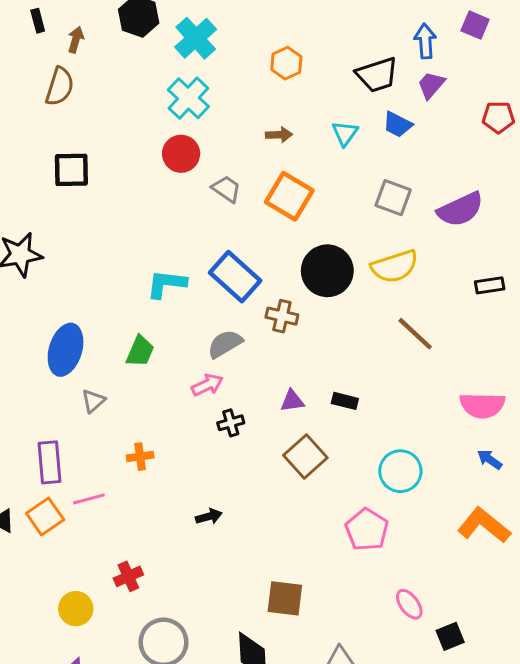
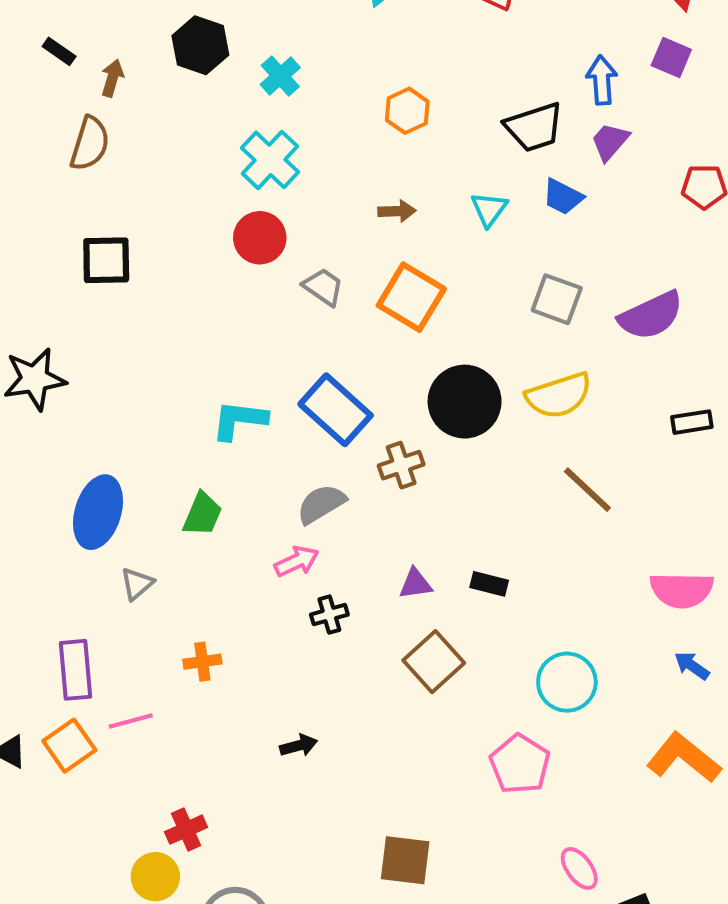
black rectangle: (38, 21) -> (59, 51), turned -40
cyan cross: (196, 38) -> (280, 76), size x0.7
brown cross: (282, 316) -> (401, 465), turned -32
yellow circle: (76, 609) -> (155, 877), moved

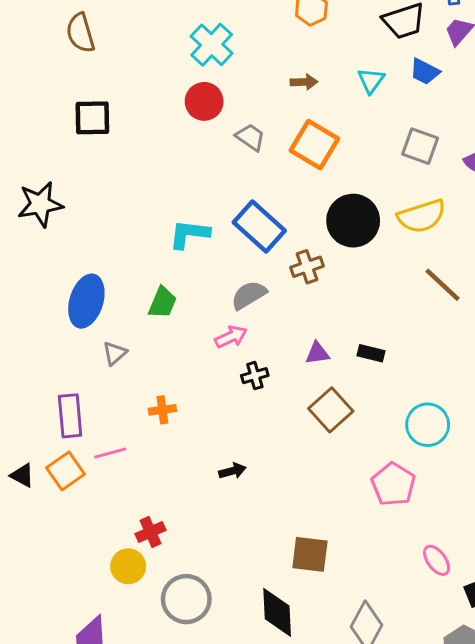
brown semicircle: (90, 144) -> (80, 33), turned 147

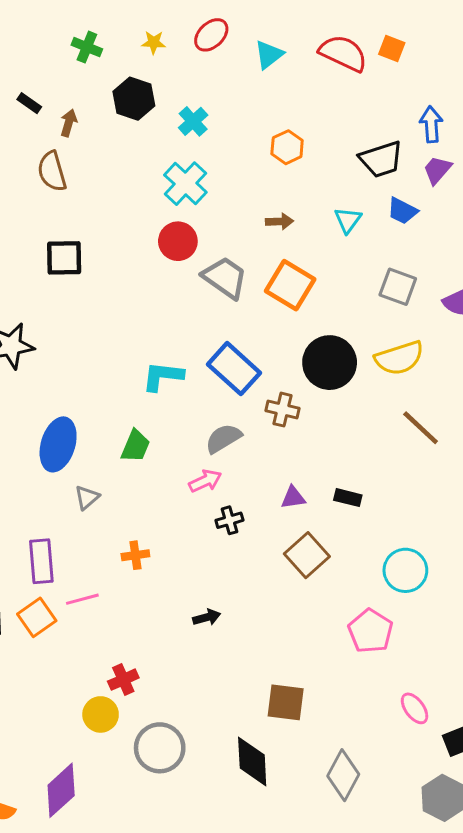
gray trapezoid: (250, 137) -> (225, 278), size x1.5
brown cross: (307, 267) -> (283, 410), turned 32

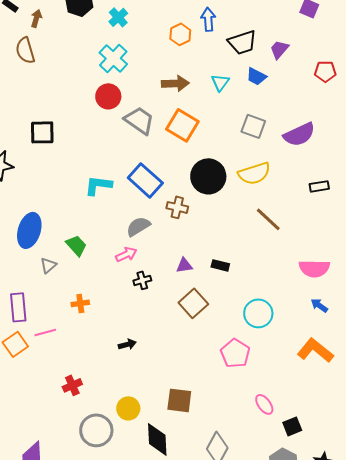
blue arrow: (431, 124) -> (208, 19), moved
brown arrow: (280, 221) -> (175, 83), size x1.5
black square: (64, 258) -> (42, 132), moved
green trapezoid: (135, 446) -> (76, 245), moved, turned -65
yellow circle: (101, 714) -> (128, 408), moved

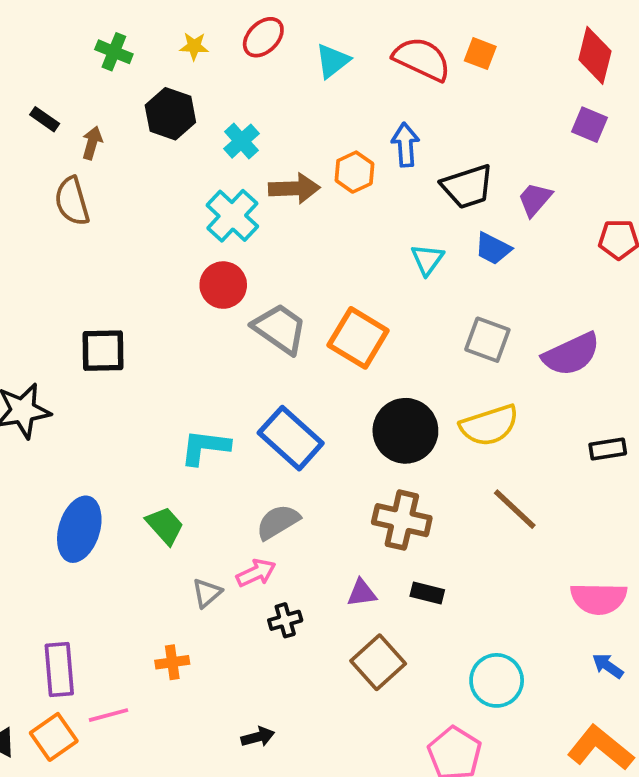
brown arrow: (175, 83) -> (294, 188), moved
brown cross: (177, 207) -> (402, 520), moved, size x1.4
green trapezoid: (76, 245) -> (165, 526), moved
gray triangle: (48, 265) -> (207, 593), moved

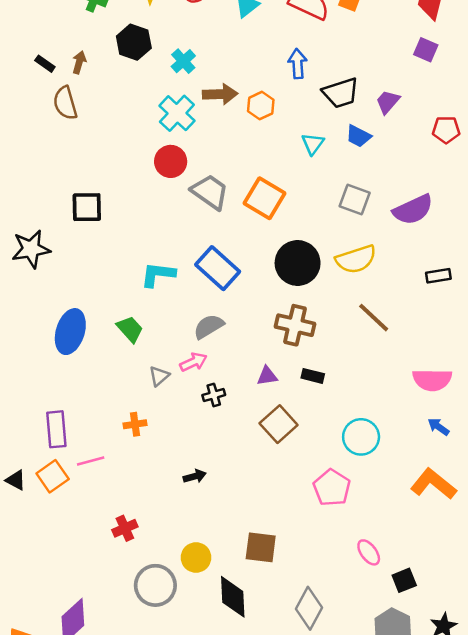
black rectangle: (45, 119) -> (45, 64), moved
orange hexagon: (354, 172) -> (261, 106), moved

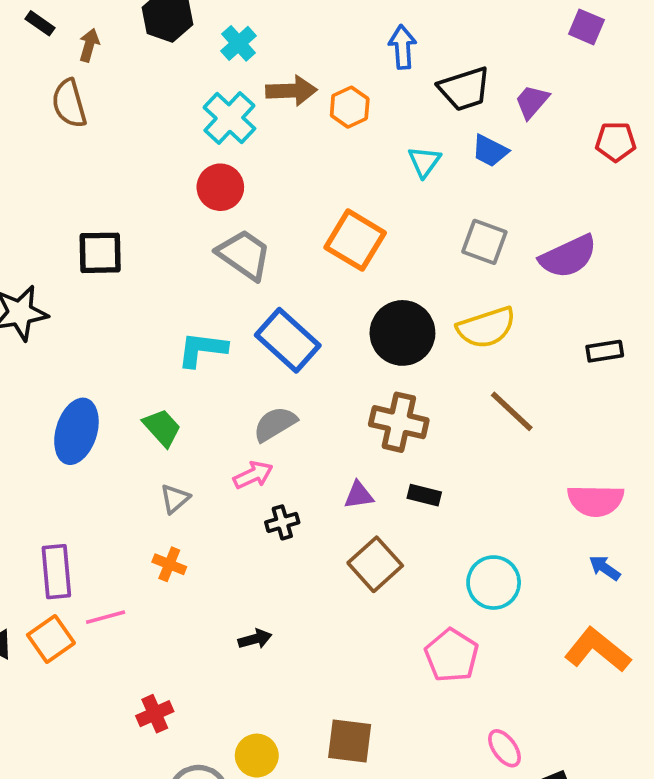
black rectangle: (45, 64) -> (40, 23), moved
gray trapezoid: (210, 192) -> (244, 255), moved
gray triangle: (159, 376) -> (175, 499), moved
orange cross: (135, 424) -> (169, 564), turned 30

